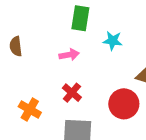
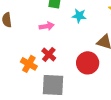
orange cross: (30, 109) -> (29, 64), moved

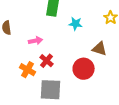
pink arrow: (47, 26) -> (36, 41), moved

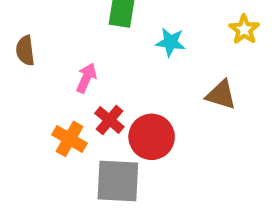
pink arrow: (36, 41) -> (86, 78), turned -56
red circle: (84, 69) -> (152, 137), moved

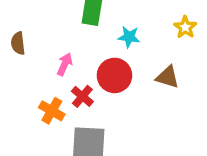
red circle: (152, 137) -> (114, 75), moved

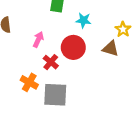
yellow star: (185, 27) -> (123, 29), moved
orange cross: (52, 111) -> (29, 82), moved

